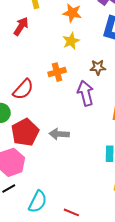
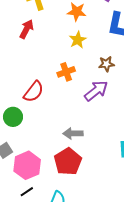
purple arrow: (86, 93) -> (96, 91), turned 70
red pentagon: (25, 132) -> (68, 161), moved

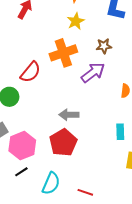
orange cross: (66, 72) -> (63, 53), size x1.5

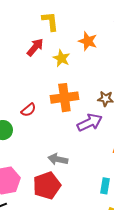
yellow star: (76, 21) -> (61, 58), moved, turned -30
red semicircle: (30, 72) -> (28, 110), size x0.7

